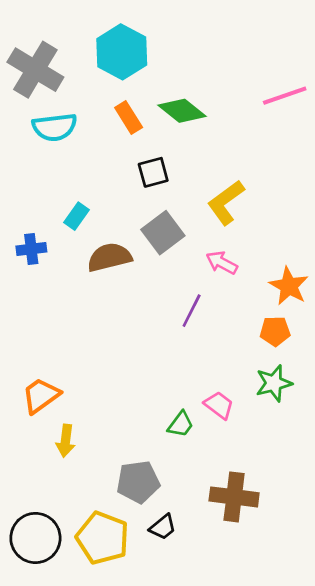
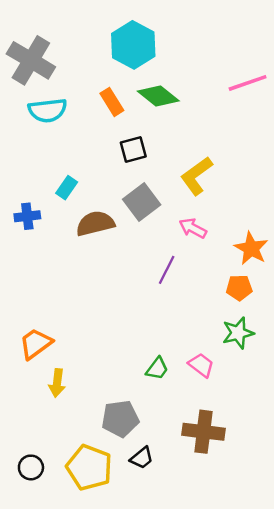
cyan hexagon: (122, 52) -> (133, 45), moved
pink trapezoid: (219, 405) -> (201, 365), moved
black circle: (35, 538) -> (31, 467), size x0.6

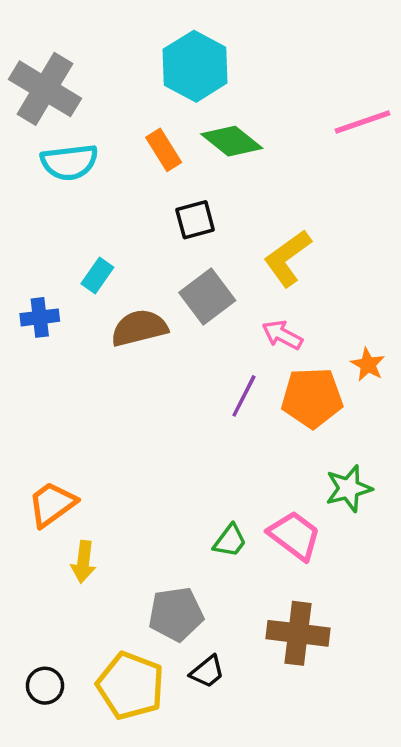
orange star: (251, 248) -> (368, 365), size x0.7
orange pentagon: (239, 288) -> (312, 398), moved, size x1.6
pink trapezoid: (201, 365) -> (295, 536), size x1.4

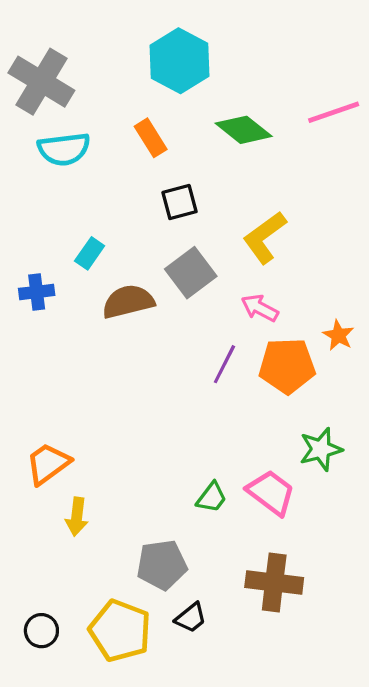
green diamond: (232, 141) -> (244, 130), moved

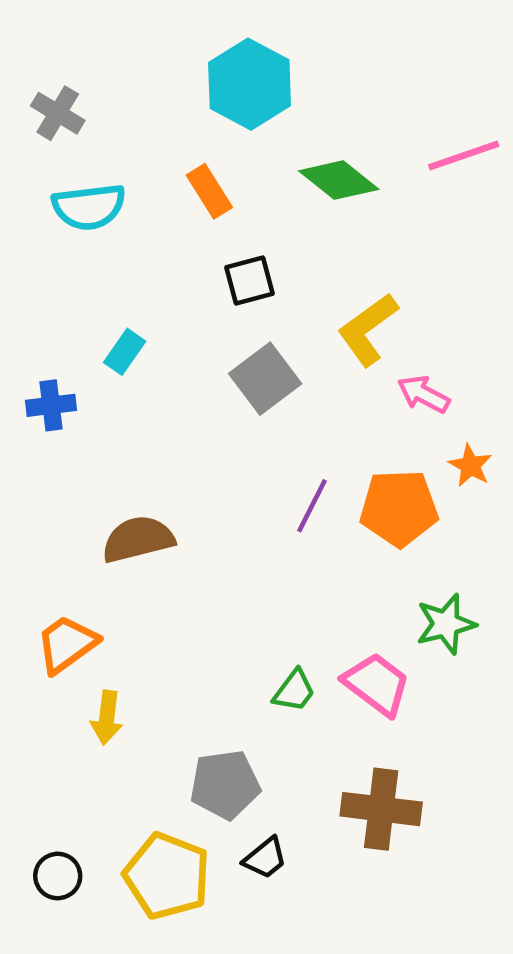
gray cross: (41, 82) -> (58, 113), size x0.6
brown semicircle: (128, 302) -> (138, 539), moved
pink arrow: (260, 308) -> (424, 394), moved

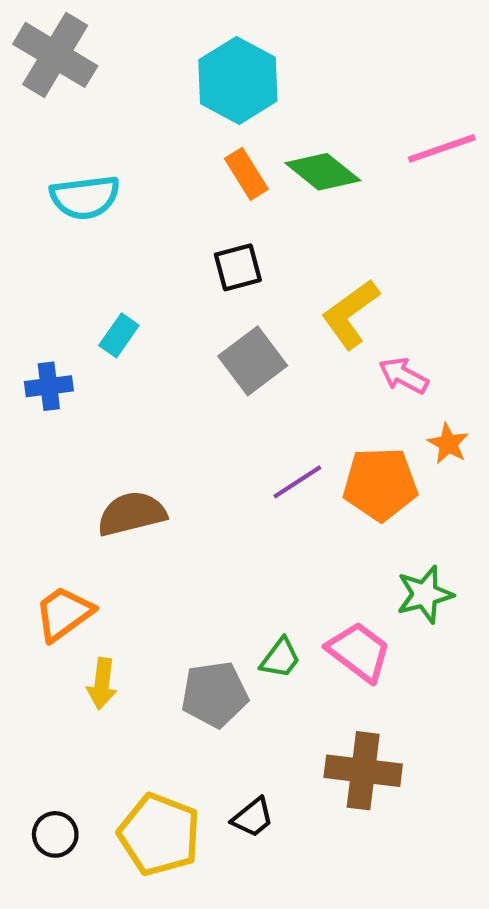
gray cross: (58, 113) -> (55, 55), moved, size x1.6
orange rectangle: (209, 191) -> (246, 174), moved
purple line: (312, 506) -> (297, 482), turned 30
gray pentagon: (225, 785) -> (215, 694), moved

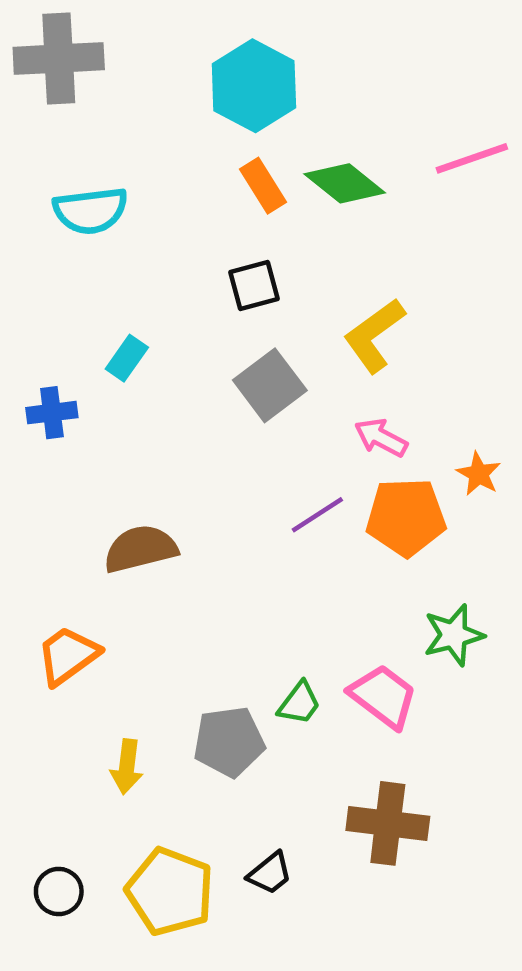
gray cross: (55, 55) -> (59, 59), turned -34
pink arrow: (404, 376) -> (381, 438), moved
yellow arrow: (102, 684) -> (127, 767), moved

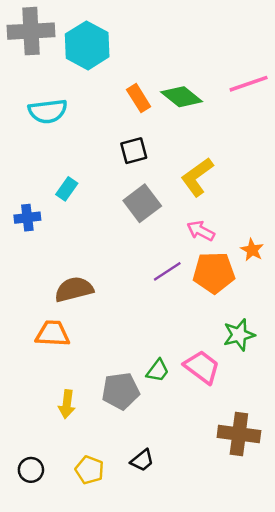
cyan hexagon: (254, 86) -> (87, 45), moved
orange trapezoid: (68, 655) -> (52, 334), moved, turned 39
brown cross: (388, 823) -> (239, 434), moved
yellow pentagon: (170, 892) -> (90, 470), size x0.6

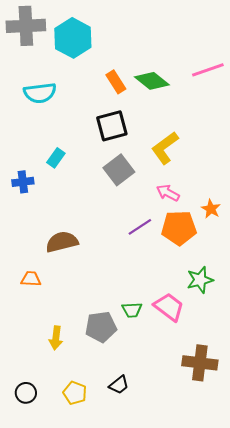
black square: (134, 151) -> (112, 126), size x1.4
orange trapezoid: (52, 334) -> (31, 279), moved, size x0.7
green trapezoid: (158, 371) -> (132, 310), turned 50

